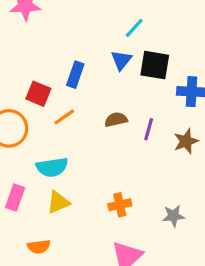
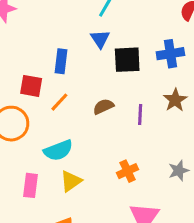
black square: (155, 65) -> (127, 60), moved
brown semicircle: (116, 120) -> (103, 107), moved
purple line: (149, 129) -> (140, 115), moved

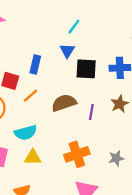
brown semicircle: (103, 107) -> (64, 103), size x1.5
orange cross: (127, 171) -> (77, 154), size x1.5
yellow triangle: (71, 181) -> (33, 157), turned 30

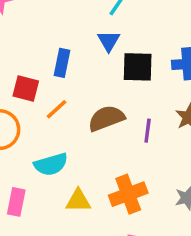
yellow triangle: (33, 157) -> (78, 201), moved

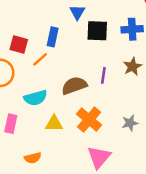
blue rectangle: (62, 63) -> (53, 37), moved
brown semicircle: (106, 118) -> (74, 86), moved
orange cross: (128, 194) -> (89, 120), turned -30

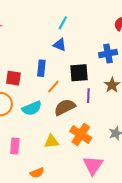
blue triangle: (77, 12) -> (60, 45), turned -32
black square: (97, 31) -> (79, 73), moved
orange line: (40, 59) -> (53, 87), moved
cyan semicircle: (35, 98) -> (32, 108), moved

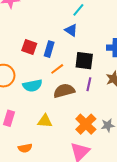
red square: (13, 78) -> (29, 47), moved
orange cross: (81, 135) -> (86, 124), moved

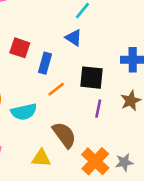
red square: (29, 47) -> (20, 48), moved
brown semicircle: (64, 91) -> (64, 135), moved, turned 70

